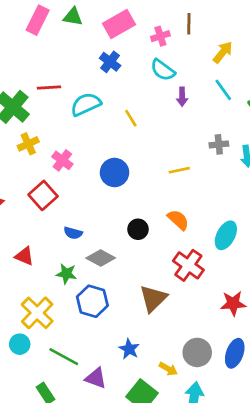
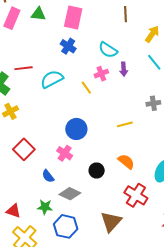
pink rectangle: (119, 24) -> (73, 17), turned -45
pink cross: (160, 36) -> (101, 74), moved
pink cross: (62, 160) -> (65, 153), moved
blue semicircle: (73, 233) -> (48, 176), turned 40
red triangle: (24, 256) -> (14, 211), moved

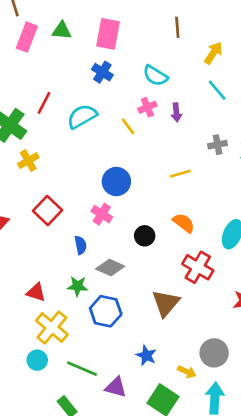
red line: (24, 68) -> (44, 103), turned -54
purple arrow: (124, 69) -> (176, 112), moved
blue semicircle: (48, 176) -> (81, 245), turned -152

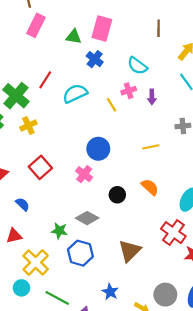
green triangle: (62, 31) -> (74, 37), moved
blue semicircle: (81, 245) -> (23, 204), moved, turned -40
red cross: (198, 267) -> (173, 233), moved
red triangle: (36, 292) -> (14, 236), moved, turned -35

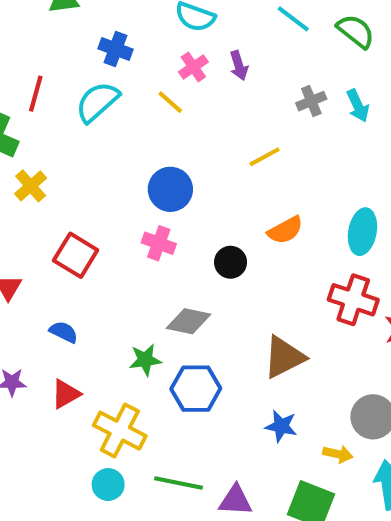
blue cross: (95, 59) -> (115, 49), moved
orange semicircle: (150, 187) -> (285, 230), turned 126
brown triangle: (130, 251) -> (284, 357), turned 35
blue star: (110, 292) -> (281, 426), moved

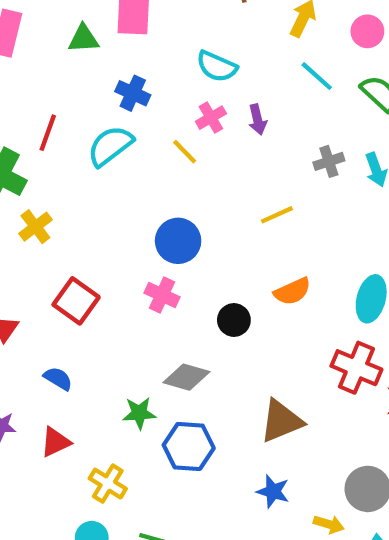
yellow cross: (120, 431) -> (108, 484), size x0.7

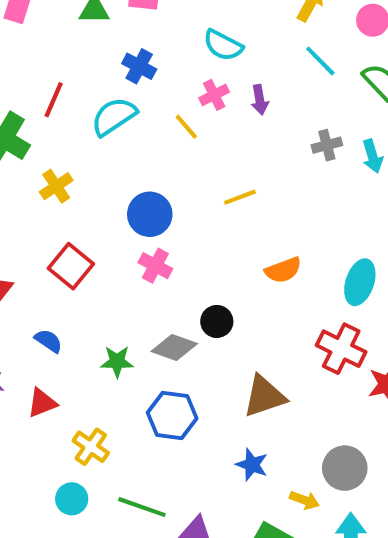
yellow line: (277, 215) -> (240, 197), moved
yellow cross: (35, 227) -> (56, 186), moved
blue circle: (178, 241) -> (150, 214), moved
black circle: (234, 320) -> (217, 321), moved
green star: (139, 413) -> (117, 362), moved

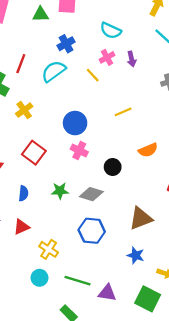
blue cross: (139, 66) -> (66, 44), turned 35
black circle: (217, 321) -> (113, 167), moved
blue semicircle: (48, 341) -> (23, 193), turned 64
green star: (117, 362) -> (60, 191), moved

